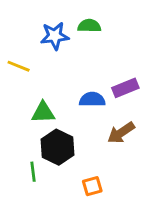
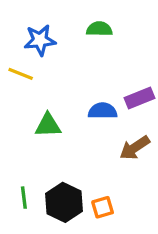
blue star: (55, 36) -> (40, 40), moved
black hexagon: (58, 147) -> (64, 202), moved
green line: (33, 172) -> (24, 198), moved

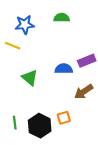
green triangle: (48, 125) -> (30, 78), turned 42
orange square: (103, 207) -> (64, 118), moved

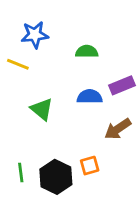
green semicircle: (62, 18) -> (87, 52), moved

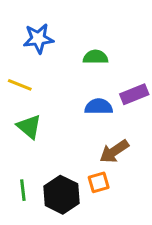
yellow line: (18, 64) -> (20, 85), moved
green triangle: (42, 109) -> (29, 127), moved
brown arrow: (118, 129) -> (114, 151), moved

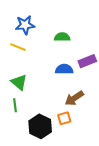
yellow line: (20, 85) -> (18, 47), moved
green line: (23, 190) -> (15, 105), moved

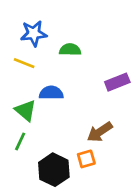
green semicircle: (62, 37) -> (70, 50), moved
blue semicircle: (64, 69) -> (51, 93), moved
green line: (15, 105) -> (20, 141), turned 32

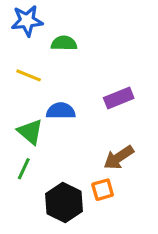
blue star: (34, 33) -> (27, 21), moved
green semicircle: (70, 50) -> (64, 43), moved
purple rectangle: (117, 82) -> (119, 98), moved

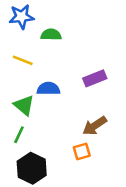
black hexagon: (64, 203) -> (32, 168), moved

